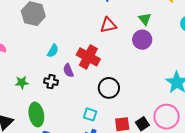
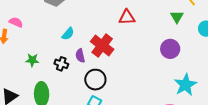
green triangle: (145, 19) -> (177, 17), moved
purple circle: (142, 40) -> (170, 49), moved
black circle: (109, 88) -> (95, 80), moved

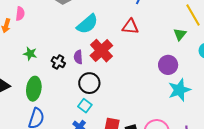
pink semicircle: (16, 22) -> (20, 14), turned 64
cyan semicircle: (68, 34) -> (87, 24), moved, size x1.6
cyan star: (185, 85) -> (179, 90), moved

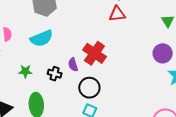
cyan semicircle: (87, 24) -> (42, 38), moved, turned 30
red triangle: (130, 27) -> (117, 14), moved

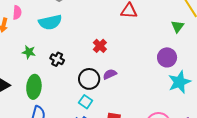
red cross: (94, 53) -> (100, 46), size x0.6
purple semicircle: (73, 65) -> (110, 74), moved, turned 72

